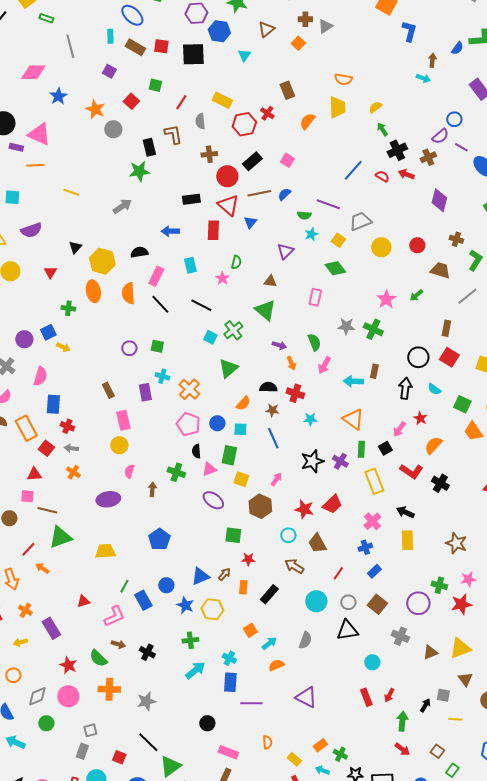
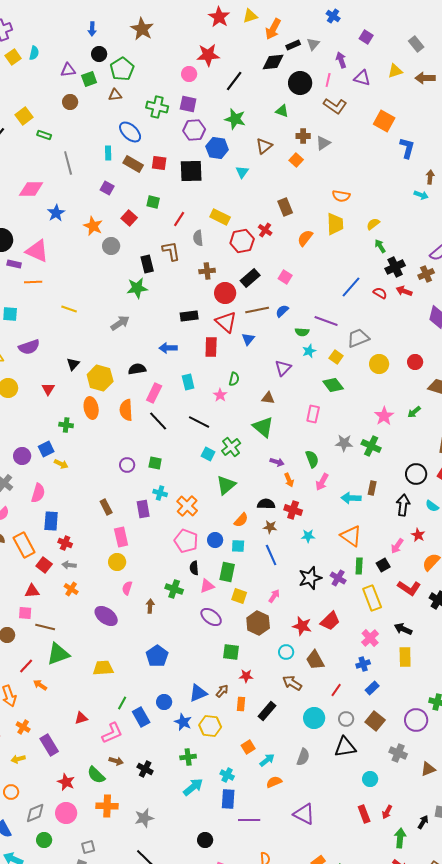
purple ellipse: (108, 499) -> (106, 616), turned 45

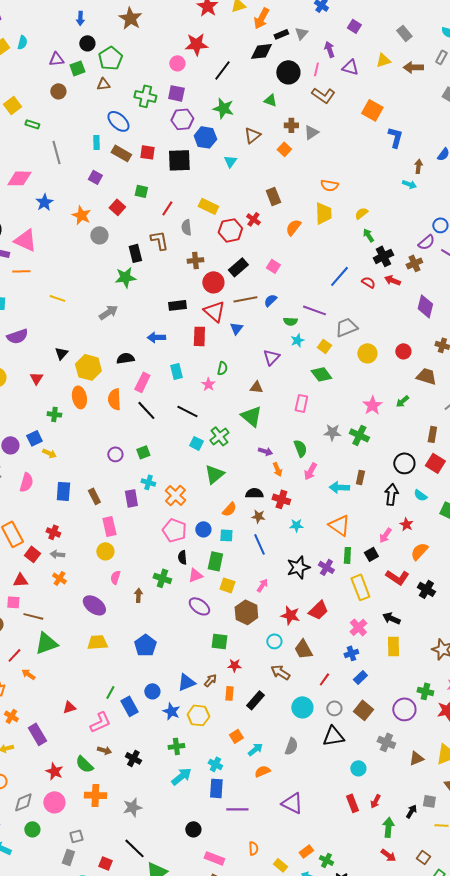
green square: (155, 463) -> (143, 452), turned -32
blue rectangle: (51, 521) -> (63, 491), moved
yellow trapezoid: (103, 668) -> (97, 642), moved

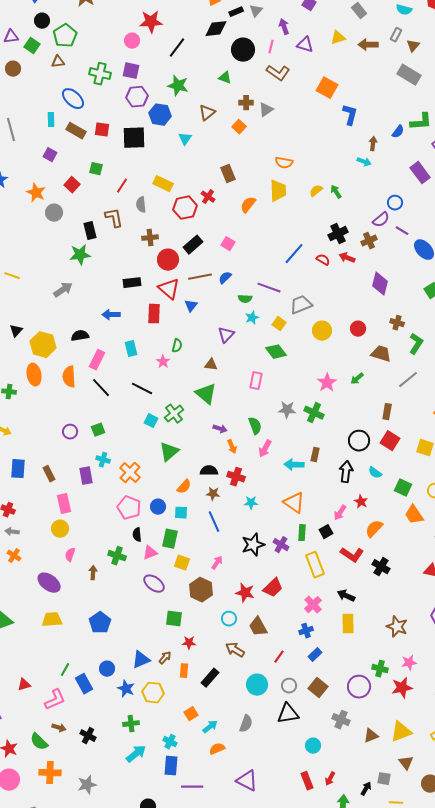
green square: (77, 68) -> (32, 46), turned -35
green arrow: (368, 235) -> (336, 192), moved

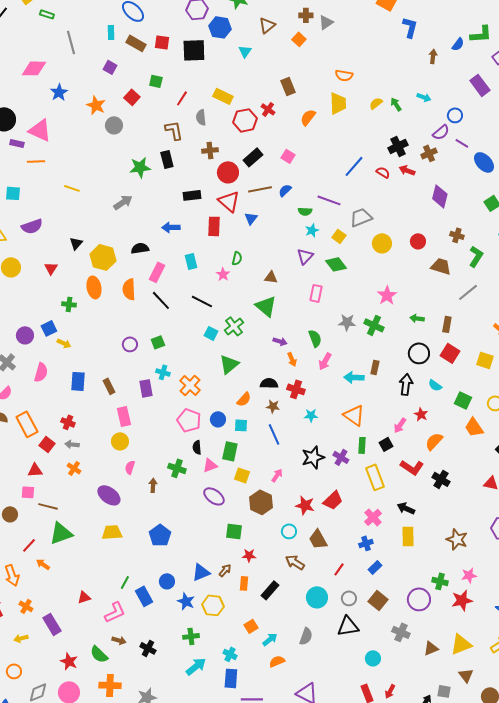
cyan arrow: (364, 162) -> (424, 97), moved
black rectangle: (90, 231) -> (167, 159), moved
purple triangle: (226, 335) -> (305, 256), moved
green arrow: (357, 379) -> (417, 318), moved, turned 48

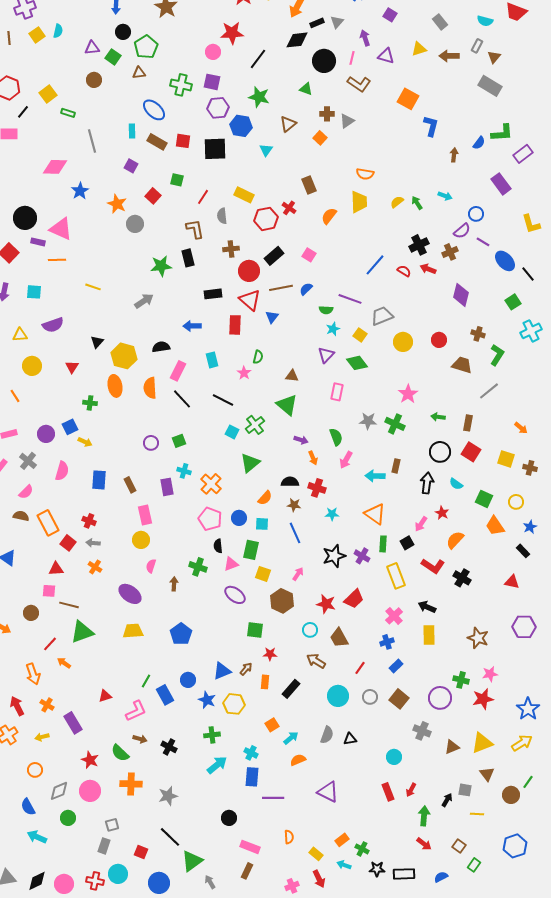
black triangle: (348, 626) -> (350, 739), moved, size x0.6

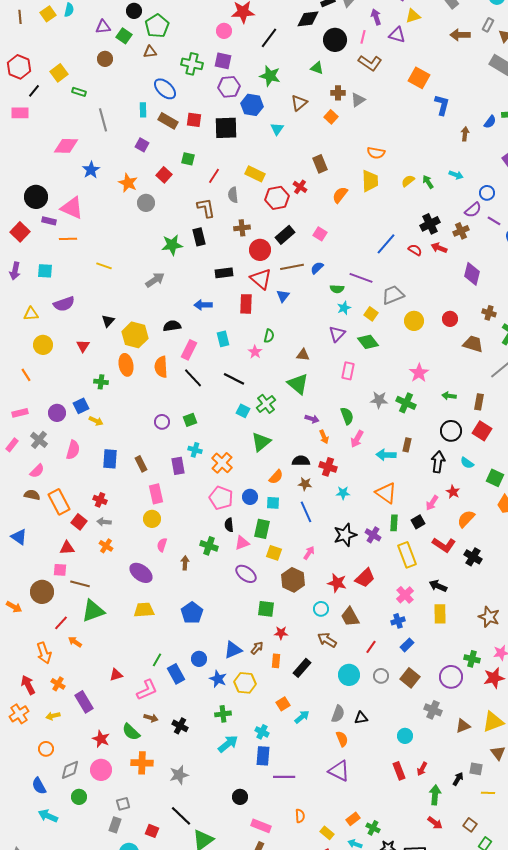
yellow triangle: (419, 49) -> (413, 16), moved
brown circle: (31, 613) -> (42, 592), size x1.5
orange semicircle: (298, 760) -> (342, 739), moved, turned 91

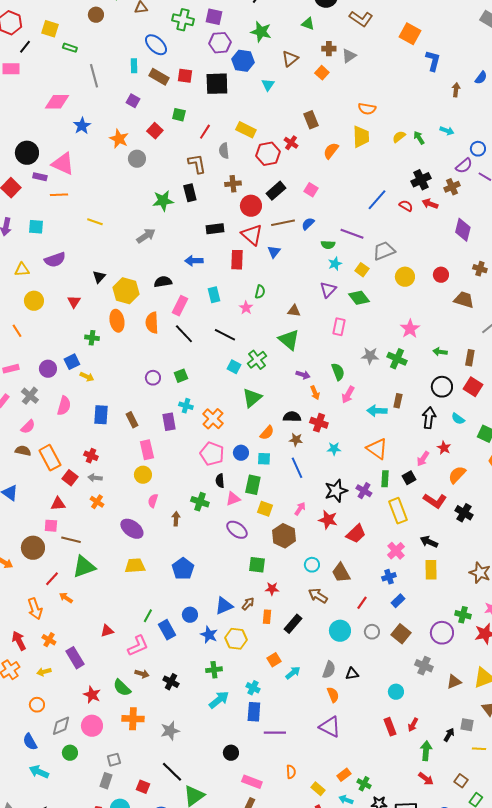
yellow square: (59, 73) -> (50, 29), turned -36
red star: (337, 583) -> (328, 520), moved

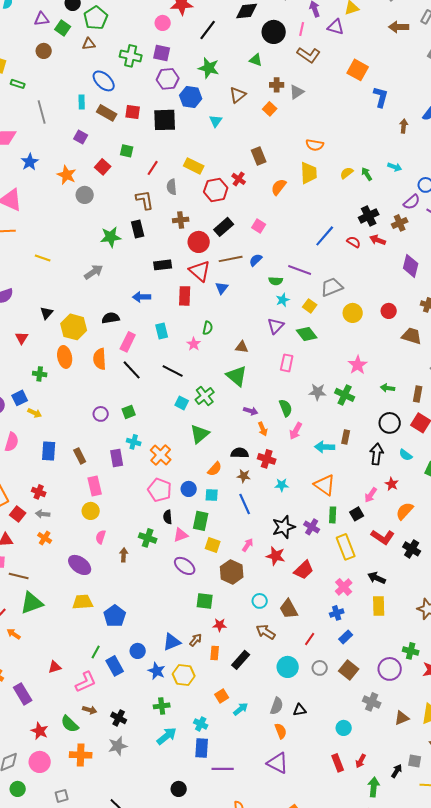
blue pentagon: (183, 569) -> (115, 616), moved
gray star: (170, 731) -> (118, 746), moved

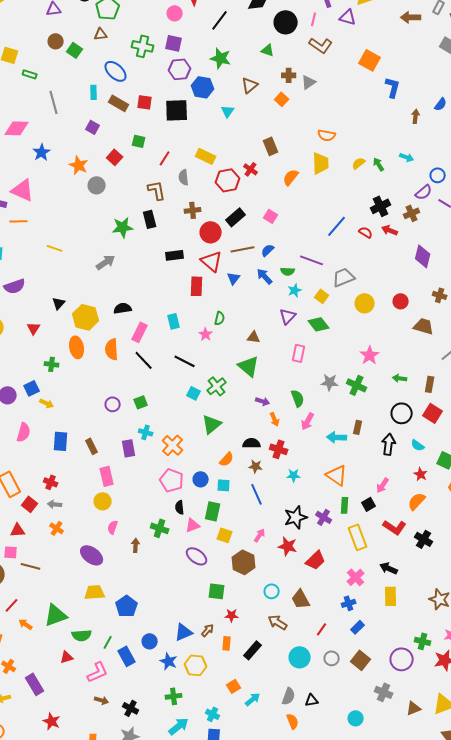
green square: (63, 28) -> (75, 50), moved
blue arrow: (142, 297) -> (265, 276), moved, turned 48
red star: (392, 484) -> (421, 474), moved
green triangle: (32, 603) -> (56, 615), moved
green semicircle: (70, 724) -> (82, 635), moved, turned -48

